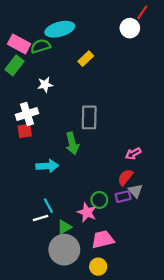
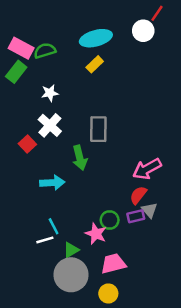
cyan ellipse: (60, 29) -> (96, 38), moved
white cross: (27, 114) -> (50, 125), moved, turned -30
red square: (25, 131) -> (27, 144), turned -35
pink arrow: (133, 154) -> (147, 169), size x1.6

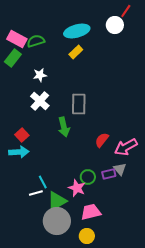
red square: (27, 144) -> (22, 135), moved
pink arrow: (147, 169) -> (126, 147), moved
cyan arrow: (52, 183) -> (19, 152), moved
red semicircle: (138, 195) -> (102, 140), moved
green triangle: (71, 250) -> (57, 201), size x1.5

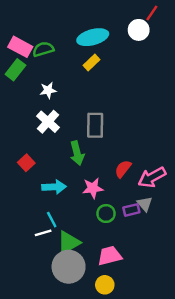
cyan arrow: (19, 152) -> (54, 187), moved
pink star: (77, 188) -> (93, 188), moved, turned -30

